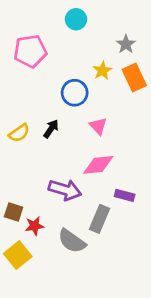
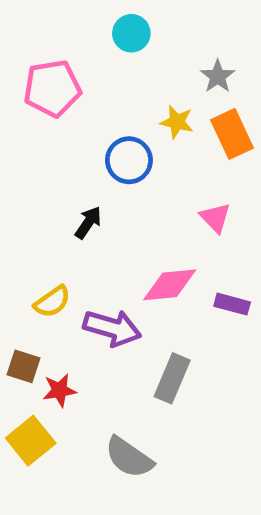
yellow star: (102, 71) -> (177, 122), turned -30
pink triangle: (98, 126) -> (215, 218), moved
yellow semicircle: (19, 133) -> (52, 302), moved
purple rectangle: (125, 195) -> (232, 304), moved
gray semicircle: (72, 241) -> (129, 457), moved

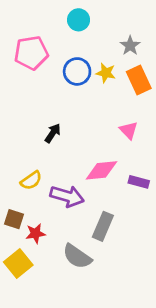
blue circle: (129, 160) -> (77, 71), moved
gray semicircle: (129, 457) -> (77, 256), moved

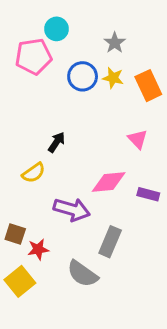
cyan circle: (79, 20) -> (57, 29), moved
gray star: (130, 46) -> (115, 43), moved
yellow semicircle: (31, 180) -> (34, 173), moved

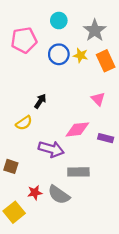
cyan circle: (57, 29) -> (59, 21), moved
gray star: (115, 43) -> (95, 30), moved, size x1.5
gray rectangle: (110, 242) -> (78, 172), turned 66
red star: (38, 249) -> (35, 193), moved
yellow square: (20, 281) -> (14, 212), moved

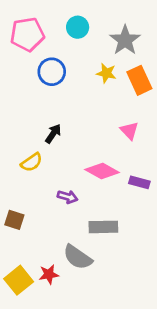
pink pentagon: (24, 40) -> (27, 34), moved
blue circle: (59, 54) -> (52, 72), moved
pink diamond: (77, 129) -> (102, 171), turned 35
purple arrow: (51, 149) -> (68, 197), size x0.6
red star: (35, 193) -> (49, 274), moved

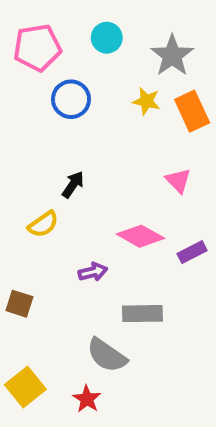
purple rectangle: (139, 182) -> (192, 252), turned -42
purple arrow: (68, 197) -> (93, 272), turned -30
red star: (49, 274) -> (87, 399), moved, turned -30

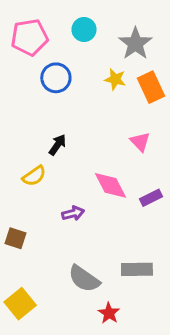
pink diamond: (140, 236) -> (110, 185), turned 33
gray rectangle: (142, 314) -> (137, 269), moved
red star: (87, 399) -> (109, 313), moved

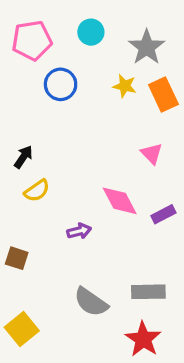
black arrow: (58, 145) -> (23, 157), moved
red star: (109, 313) -> (143, 339), moved, size x1.5

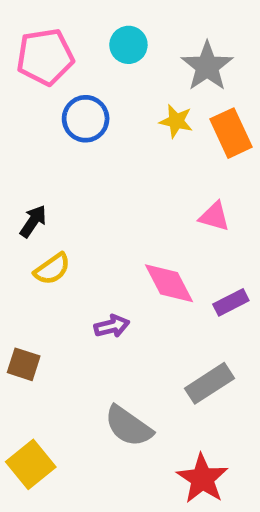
pink triangle: (152, 154) -> (214, 216), turned -30
gray rectangle: (148, 292) -> (210, 383), moved, turned -32

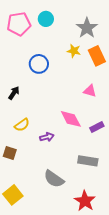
cyan circle: (128, 45) -> (46, 19), moved
blue circle: (86, 119) -> (39, 64), moved
yellow semicircle: (52, 269) -> (22, 125), moved
gray rectangle: (210, 383) -> (88, 161), turned 42

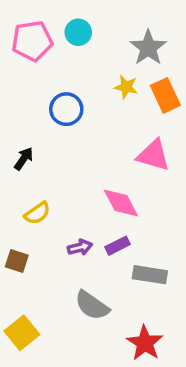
pink triangle: (90, 91) -> (153, 155), size x1.5
purple rectangle: (97, 127) -> (118, 246), moved
purple arrow: (47, 137) -> (80, 247), moved

